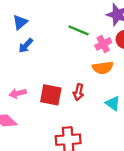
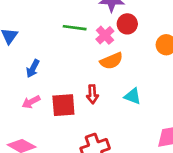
blue arrow: (26, 46) -> (33, 68), moved
pink arrow: (18, 93) -> (31, 102), moved

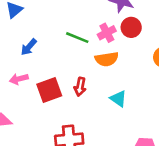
green line: (75, 28) -> (77, 38), moved
red square: (63, 105) -> (49, 90), turned -30

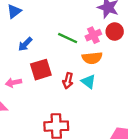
pink arrow: (19, 79) -> (13, 83), moved
red square: (49, 90) -> (41, 70), moved
cyan triangle: (118, 99) -> (88, 82), moved

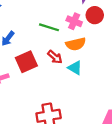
pink cross: (93, 35) -> (74, 21), turned -35
red arrow: (68, 81) -> (55, 57), moved, turned -56

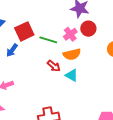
pink cross: (74, 21) -> (70, 34), turned 32
red square: (26, 62) -> (24, 31), moved

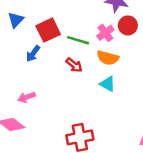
orange semicircle: (72, 54) -> (108, 58), turned 30
red arrow: (54, 66) -> (74, 65), moved

